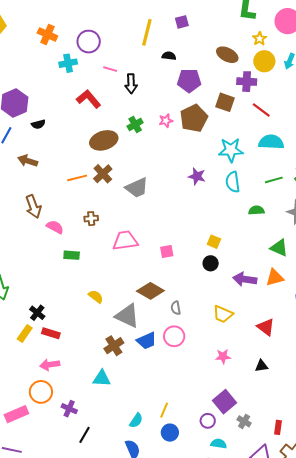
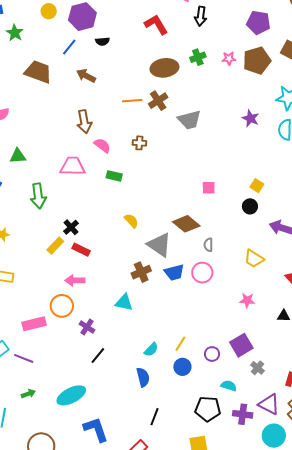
pink trapezoid: (125, 241) -> (72, 166), moved
purple circle: (208, 421) -> (212, 354), moved

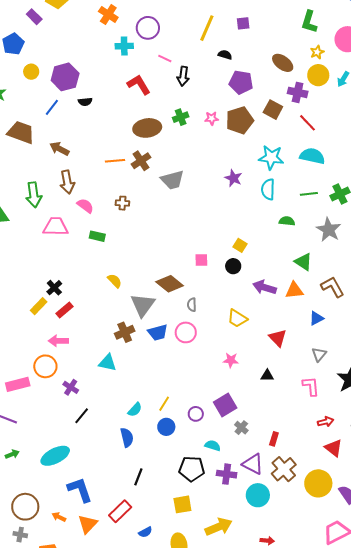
brown arrow: (86, 76) -> (59, 149), moved
pink square: (209, 188) -> (201, 260), moved
green arrow: (38, 196) -> (34, 195), moved
gray triangle: (159, 245) -> (143, 305), turned 32
red rectangle: (81, 250) -> (64, 310), turned -66

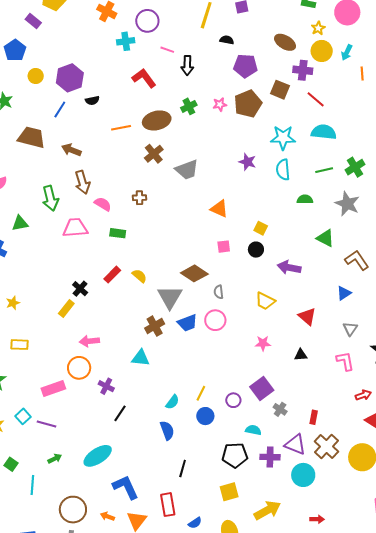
orange line: (115, 161) -> (121, 128), moved
orange triangle: (294, 290) -> (219, 209), moved, turned 36
red rectangle: (64, 310) -> (112, 275), moved
red rectangle: (120, 511) -> (168, 505), turned -50

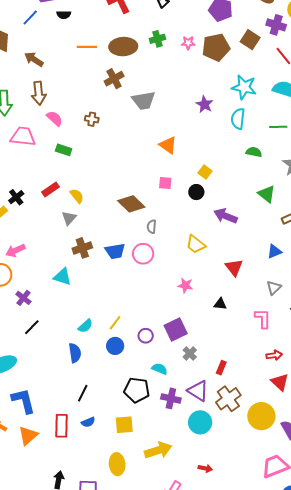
gray triangle: (170, 297) -> (69, 218), moved, size x0.6
pink arrow: (89, 341) -> (15, 251), turned -30
blue semicircle: (195, 523) -> (88, 422), moved

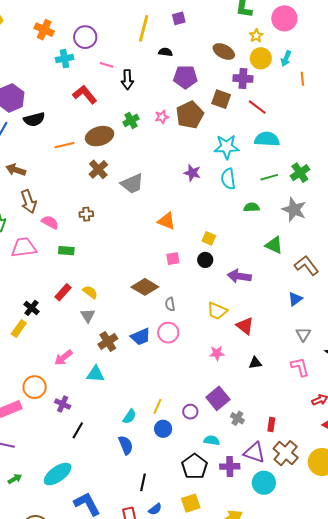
black semicircle: (64, 15) -> (34, 119), size x1.5
pink arrow: (15, 251) -> (63, 358), moved
red triangle: (234, 267) -> (245, 326), moved
black pentagon: (137, 390) -> (195, 466), turned -30

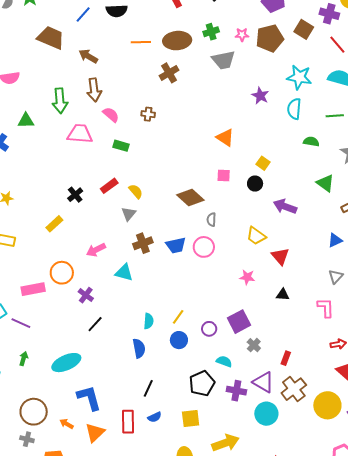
gray trapezoid: (132, 184) -> (224, 60), moved
yellow rectangle: (19, 328) -> (54, 224), moved
cyan semicircle: (129, 417) -> (149, 321), turned -42
green arrow: (15, 479) -> (24, 358), turned -56

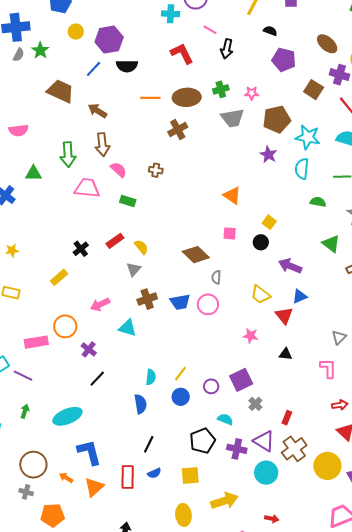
brown pentagon: (270, 38) -> (277, 119), moved
blue triangle: (335, 240) -> (300, 296), moved

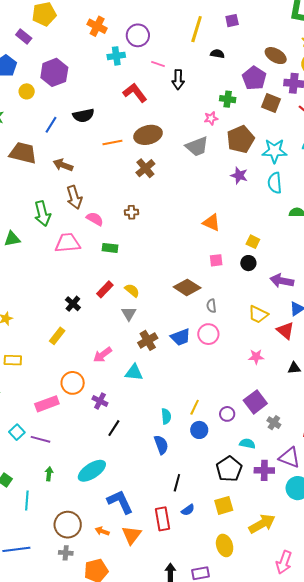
purple hexagon: (109, 40) -> (54, 72), moved
purple pentagon: (284, 60) -> (254, 78), moved, turned 30
green cross: (221, 89) -> (228, 99), moved, turned 35

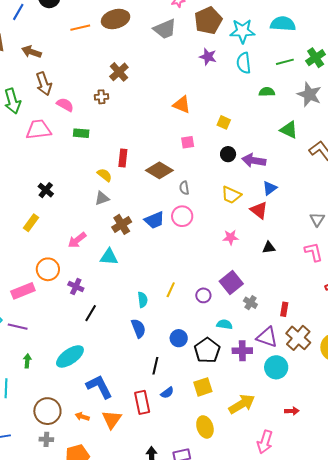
brown cross: (145, 168) -> (119, 72), moved
black circle: (248, 263) -> (228, 154), moved
red rectangle: (105, 289) -> (123, 158), moved, turned -36
gray triangle: (129, 314) -> (102, 198), turned 42
blue circle: (199, 430) -> (179, 338), moved

